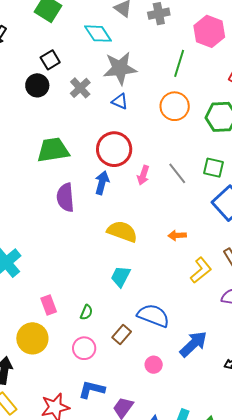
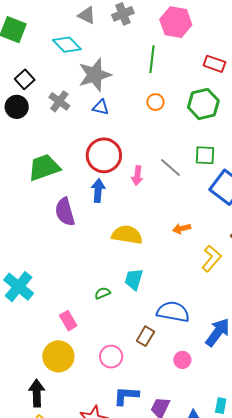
orange circle: (175, 106) -> (155, 102), size x0.6
green semicircle: (86, 312) -> (102, 293), moved, turned -126

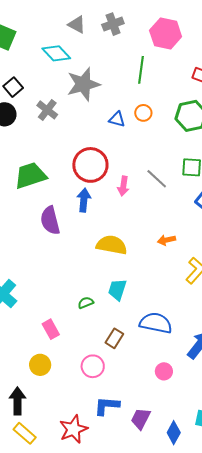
blue triangle: (101, 107) -> (117, 119), moved
brown rectangle: (145, 336) -> (114, 338), moved
yellow circle: (58, 356) -> (40, 365), size x0.7

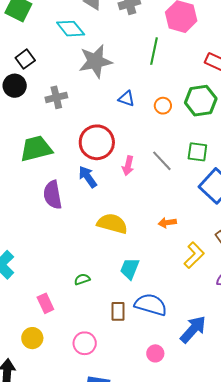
gray cross: (47, 110) -> (56, 97), moved, turned 35
orange circle: (143, 113) -> (163, 106), moved
blue arrow: (84, 200) -> (88, 177), turned -45
cyan trapezoid: (117, 290) -> (130, 269), moved
brown rectangle: (114, 338) -> (118, 311), moved, turned -36

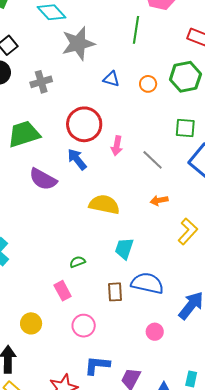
gray line: (162, 161) -> (153, 160), moved
purple semicircle: (53, 195) -> (43, 179), turned -48
pink rectangle: (45, 303) -> (63, 291), moved

